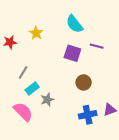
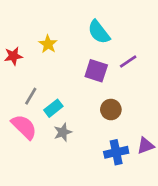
purple line: (97, 46) -> (128, 61), turned -48
cyan rectangle: (32, 89) -> (53, 108), moved
pink semicircle: (23, 112) -> (24, 127), moved

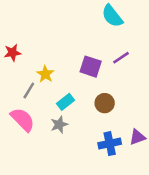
cyan semicircle: (99, 32) -> (112, 16), moved
yellow star: (48, 44) -> (45, 74), moved
cyan rectangle: (53, 108) -> (65, 102), moved

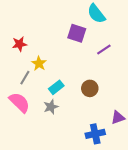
red star: (12, 53) -> (19, 44), moved
purple square: (91, 67) -> (77, 33), moved
blue cross: (110, 144) -> (95, 134), moved

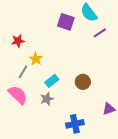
purple square: (77, 33) -> (66, 22), moved
purple line: (104, 49) -> (100, 33), moved
blue cross: (95, 134) -> (75, 124), moved

